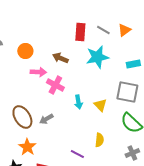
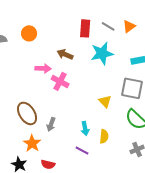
orange circle: (25, 51) -> (29, 33), moved
cyan arrow: (78, 102) -> (85, 128), moved
gray arrow: (46, 119) -> (51, 124), moved, turned -40

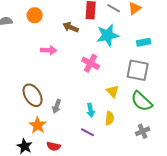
brown arrow: (65, 54) -> (71, 27), moved
pink cross: (60, 81) -> (91, 63), moved
yellow triangle: (105, 101) -> (113, 91), moved

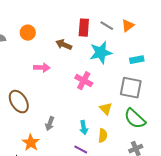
brown ellipse: (33, 95) -> (19, 102), moved

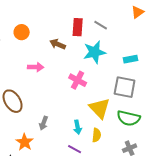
orange triangle: (128, 26) -> (138, 12), moved
yellow triangle: (106, 109) -> (100, 108), size x1.6
green semicircle: (135, 119) -> (129, 118), turned -30

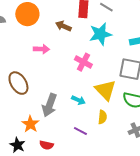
orange circle: (22, 32) -> (27, 14), size x1.5
gray arrow: (44, 123) -> (49, 105), size x1.6
cyan arrow: (78, 127) -> (78, 100), moved, turned -56

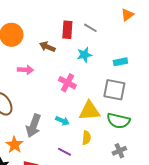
cyan star: (100, 34) -> (84, 55), size x0.7
yellow triangle: (105, 90) -> (89, 111), turned -50

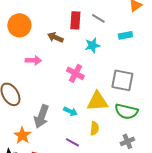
cyan rectangle: (120, 62) -> (125, 35), moved

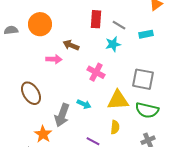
gray line: (98, 18) -> (119, 25), moved
brown arrow: (55, 37) -> (71, 45), moved
cyan arrow: (70, 111) -> (84, 104), moved

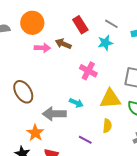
red rectangle: (96, 19) -> (80, 25), moved, turned -36
pink arrow: (54, 59) -> (42, 48), moved
gray arrow: (62, 115) -> (54, 114), turned 70

